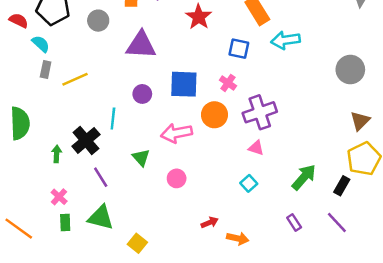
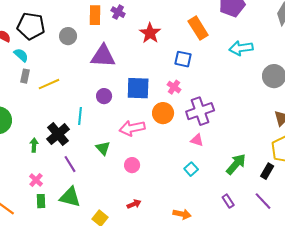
cyan arrow: (285, 40) -> (241, 48), moved
red arrow: (210, 222) -> (134, 204), moved

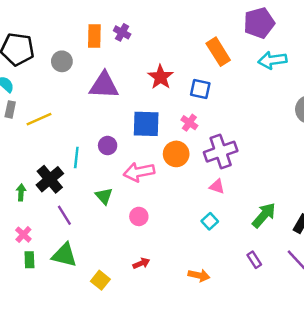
red star: (150, 33) -> (161, 77), moved
cyan arrow: (241, 48) -> (272, 60), moved
purple circle: (104, 96) -> (108, 146), moved

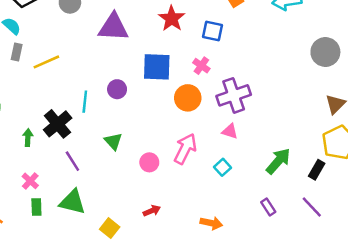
pink arrow: (139, 172) -> (185, 149), moved, turned 128

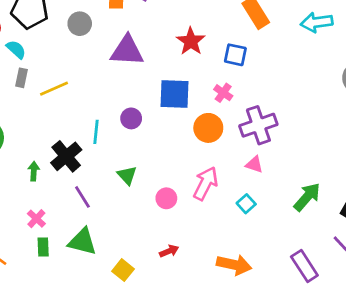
purple rectangle: (268, 207) -> (304, 266), moved, size x1.6
orange arrow: (211, 223) -> (234, 265), size x1.4

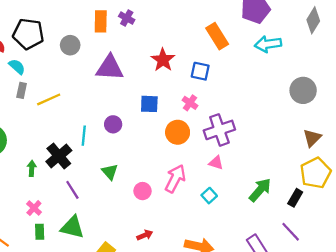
blue square: (174, 94) -> (149, 104), size x0.7

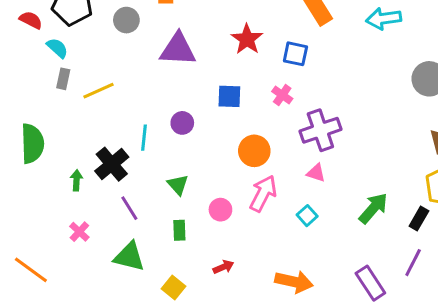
orange circle: (178, 132) -> (254, 151), moved
green rectangle: (40, 232) -> (179, 230), moved
purple line: (291, 232) -> (413, 263), turned 70

